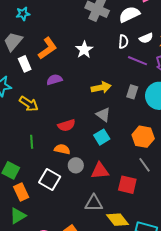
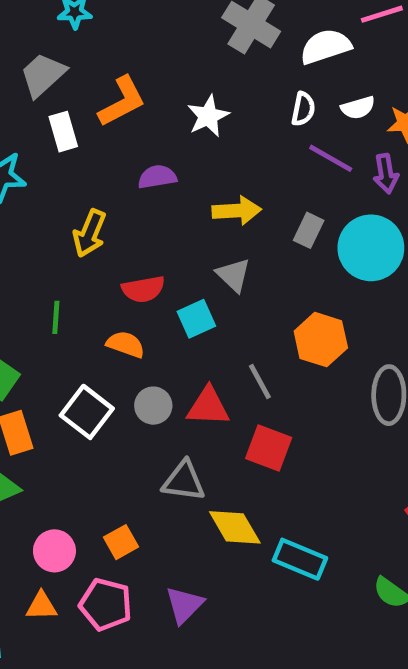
purple semicircle: (54, 80) -> (157, 177), moved
yellow arrow: (29, 104) -> (90, 233), moved, turned 72
cyan square: (102, 137) -> (196, 319), moved
gray circle: (76, 165) -> (153, 406), moved
gray line: (145, 165) -> (260, 382), moved

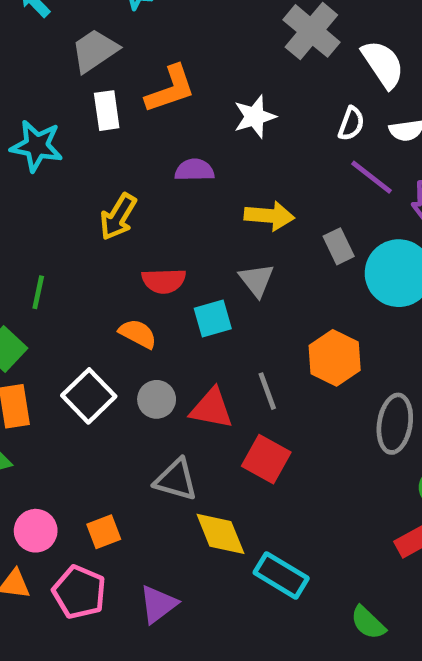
white semicircle: (326, 47) -> (383, 64), turned 66
gray rectangle: (309, 230) -> (339, 246), turned -60
green line: (56, 317) -> (38, 292), moved

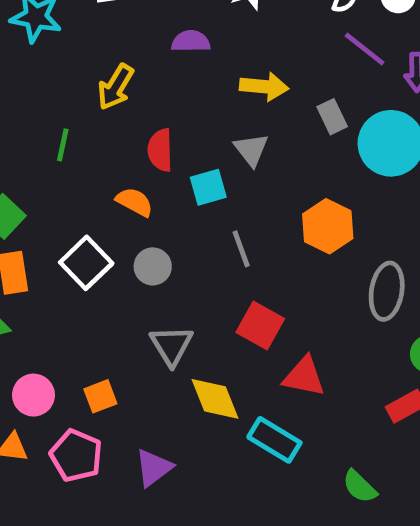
red semicircle: (164, 281) -> (160, 150), turned 90
green line: (38, 292) -> (63, 145), moved
gray line: (267, 391) -> (241, 249), moved
red triangle: (211, 409) -> (304, 377), moved
gray triangle: (176, 480) -> (171, 345), turned 42

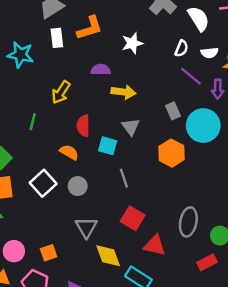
yellow arrow: (264, 87) -> (123, 92), moved
cyan square: (208, 187) -> (108, 146), turned 30
orange hexagon: (328, 226) -> (171, 153), moved
gray ellipse: (387, 291) -> (188, 222), moved

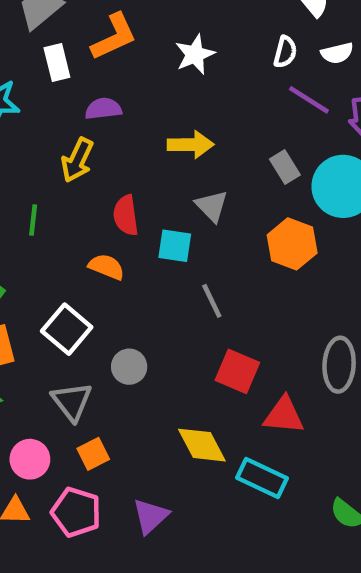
purple semicircle: (101, 70) -> (103, 109), moved
gray circle: (78, 186) -> (129, 367), moved
gray triangle: (86, 227) -> (72, 401), moved

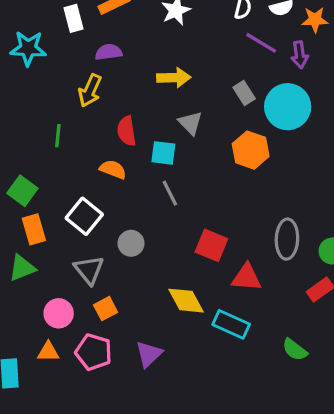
gray line: (212, 301) -> (170, 193), moved

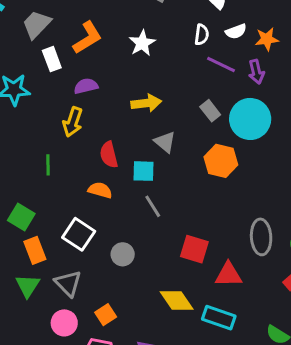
green triangle: (22, 268) -> (28, 286), turned -30
gray triangle: (89, 270) -> (68, 283), moved

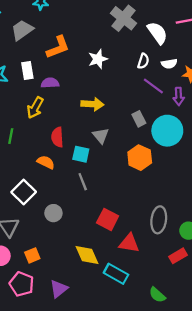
white rectangle: (52, 59) -> (27, 70), moved

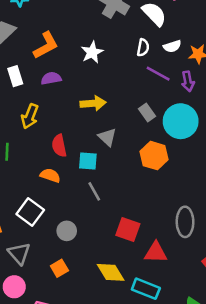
purple semicircle: (50, 83) -> (51, 78), moved
orange square: (32, 255) -> (59, 268), moved

